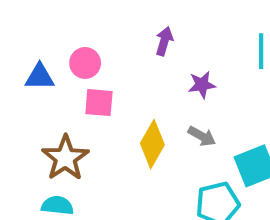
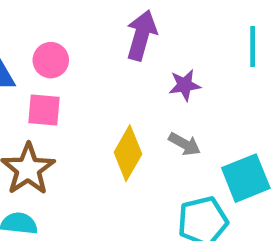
purple arrow: (164, 41) -> (142, 35), size x1.5
pink square: (99, 103) -> (44, 110), moved

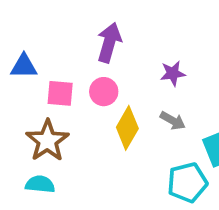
purple arrow: (142, 35) -> (109, 43), moved
pink circle: (51, 60) -> (104, 92), moved

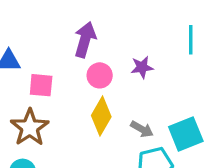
pink circle: (104, 92) -> (100, 75), moved
gray arrow: (173, 121) -> (142, 129), moved

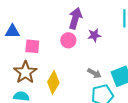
purple arrow: (85, 40) -> (75, 18), moved
yellow diamond: (101, 116) -> (53, 82), moved

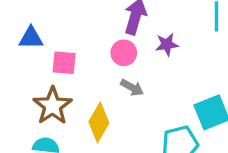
gray arrow: (94, 73) -> (132, 88), moved

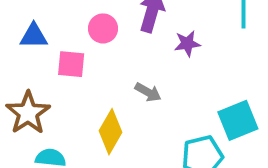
pink circle: (124, 53) -> (103, 28), moved
brown star: (53, 106) -> (28, 113), moved

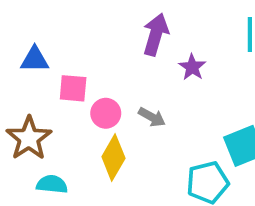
pink circle: (103, 28) -> (106, 113), moved
purple star: (187, 43) -> (192, 67), turned -30

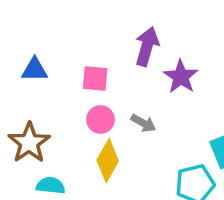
purple star: (192, 67) -> (181, 77), size x1.4
pink square: (73, 88) -> (95, 78), moved

